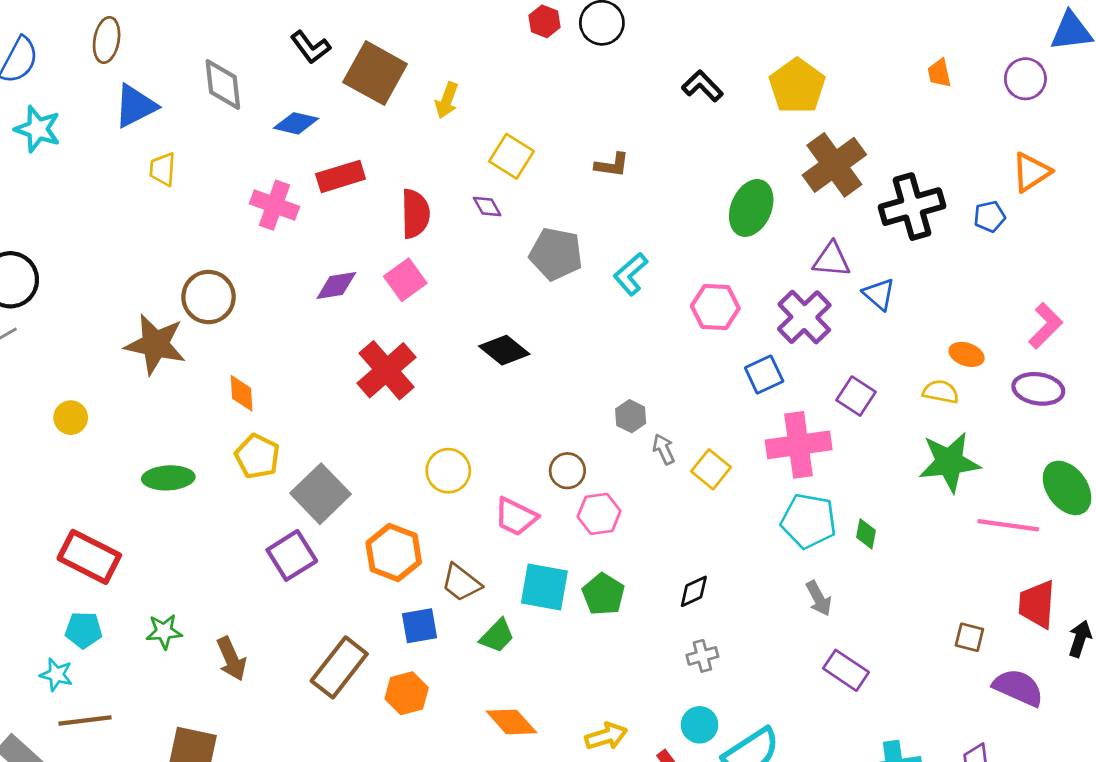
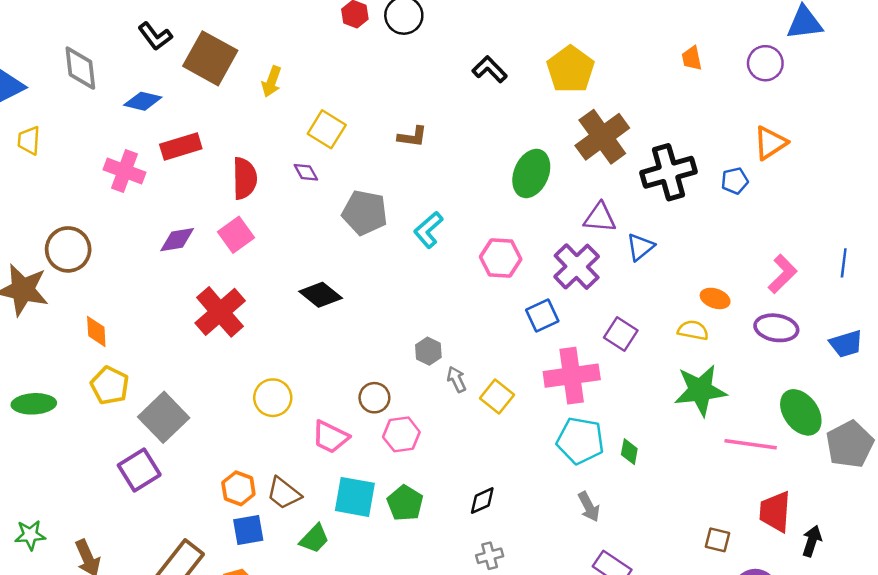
blue triangle: (879, 294) -> (640, 247), turned 40
orange hexagon: (394, 553) -> (238, 488), moved, size x0.7

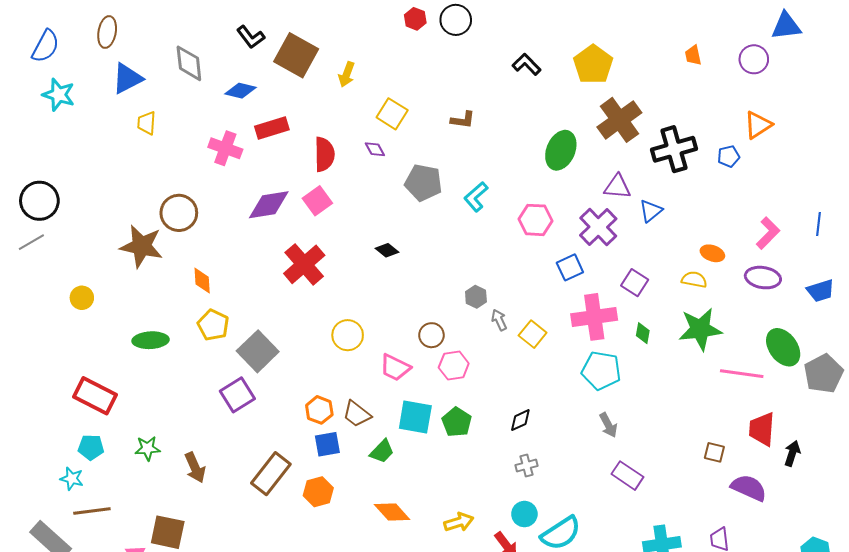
purple diamond: (177, 240) -> (269, 205), size x1.4
black diamond: (321, 295) -> (387, 250), size x0.7
green diamond: (629, 452) -> (643, 333), moved

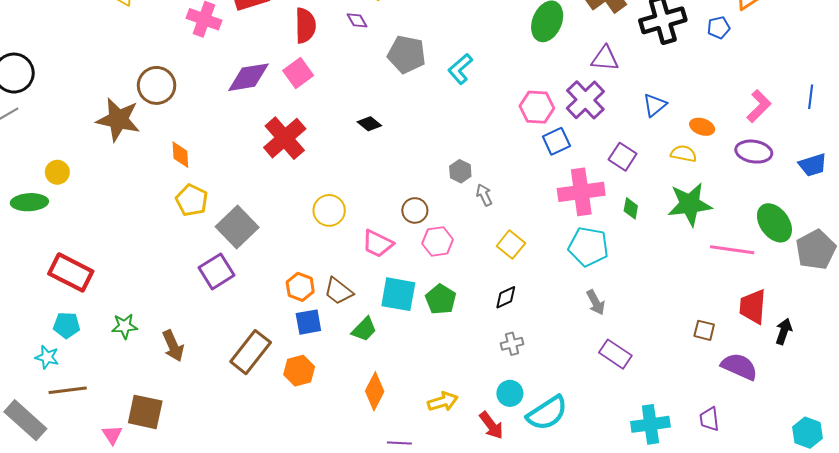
blue triangle: (651, 211) -> (655, 105), moved
pink hexagon: (536, 220) -> (537, 107), moved
yellow square: (533, 334) -> (511, 245), moved
green ellipse: (151, 340) -> (29, 202), moved
orange diamond: (392, 512) -> (375, 391), turned 69

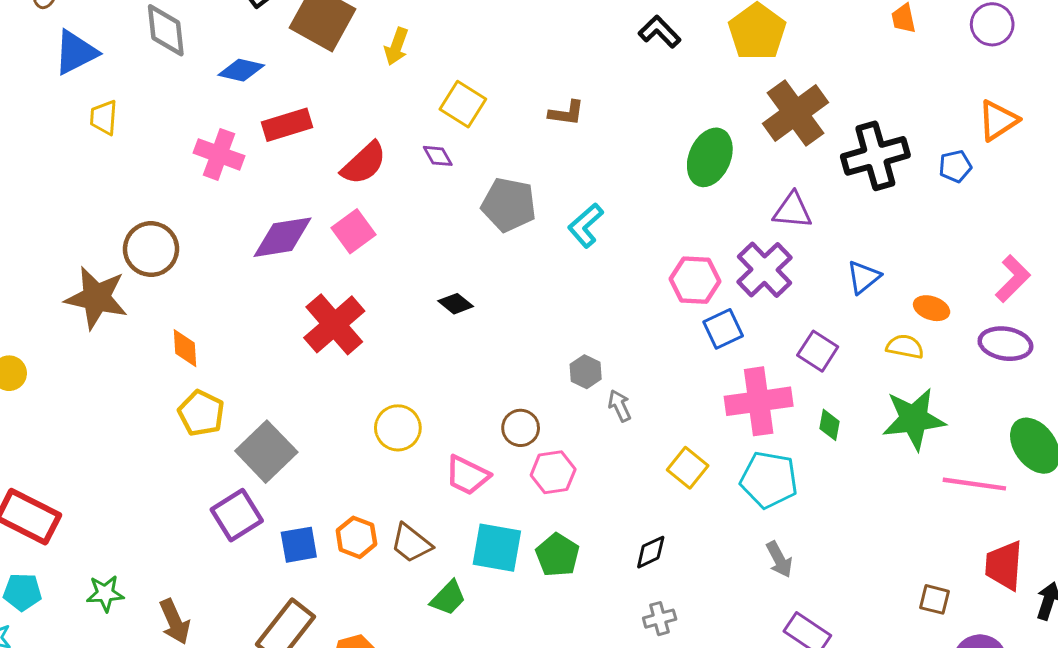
red semicircle: (305, 26) -> (364, 163), turned 48
yellow square: (511, 245) -> (688, 468), moved
blue square: (308, 322) -> (299, 545), moved

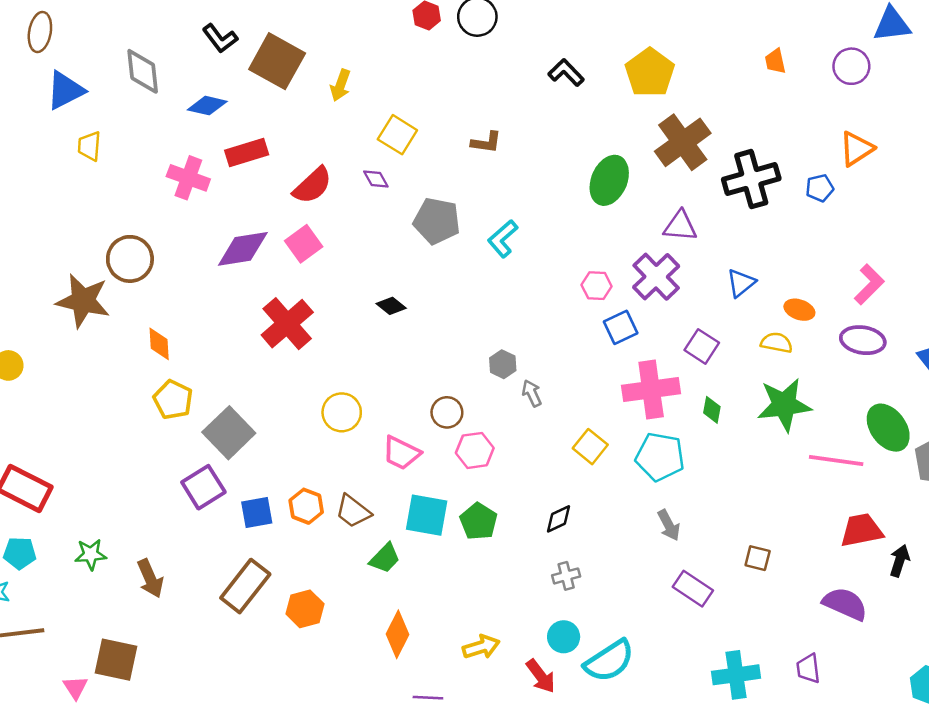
pink hexagon: (695, 280) -> (597, 286), size x0.7
red trapezoid: (1004, 565) -> (862, 530), turned 75
brown square: (934, 599) -> (758, 558), moved

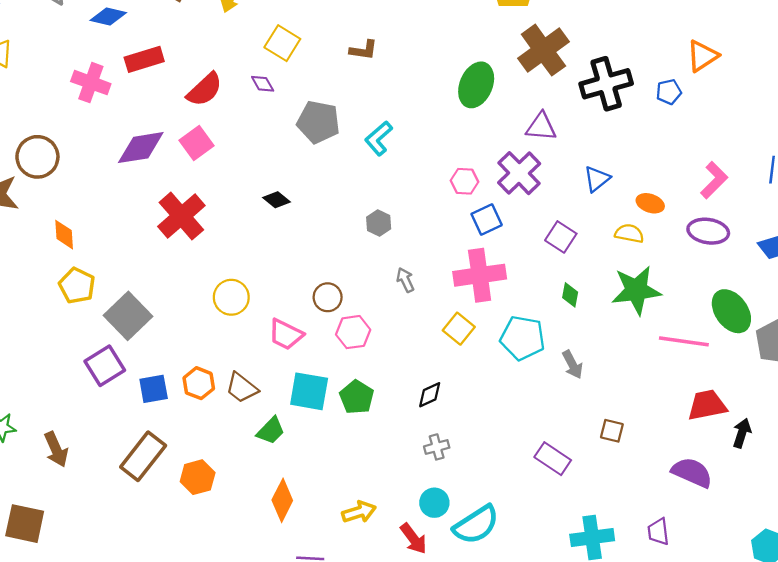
gray hexagon: (503, 364) -> (379, 223), moved
pink cross: (651, 390) -> (480, 275), moved
gray arrow: (669, 525) -> (572, 365), moved

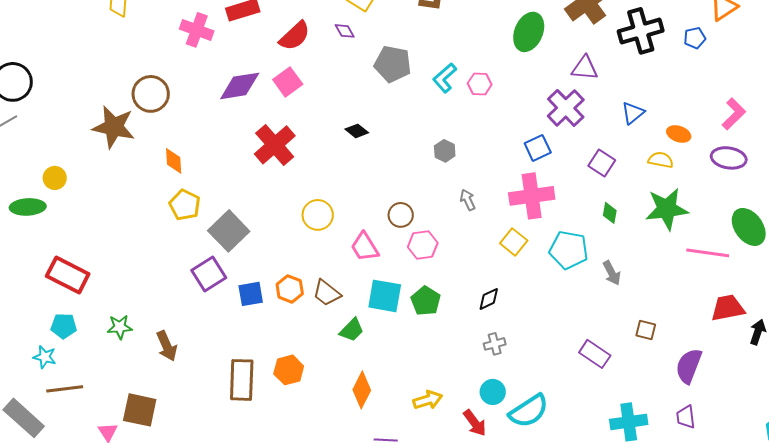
pink hexagon: (465, 181) -> (480, 84), moved
pink trapezoid: (286, 334) -> (365, 247), turned 32
brown rectangle: (143, 456) -> (242, 380), moved, turned -36
purple semicircle: (692, 473) -> (689, 366), moved, turned -93

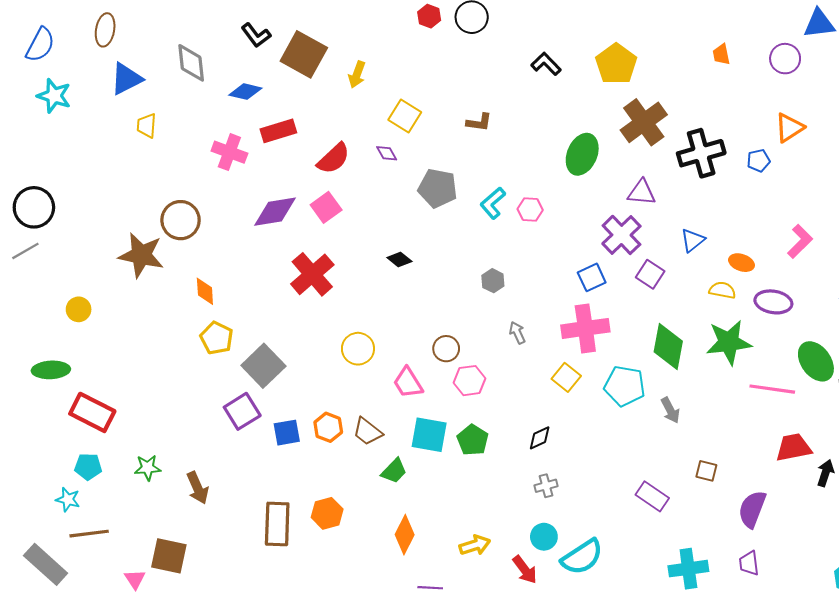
purple ellipse: (729, 158) -> (773, 302), moved
purple square: (602, 163) -> (650, 274), moved
green ellipse: (28, 207) -> (51, 370), moved
green diamond: (610, 213) -> (668, 347), size x2.0

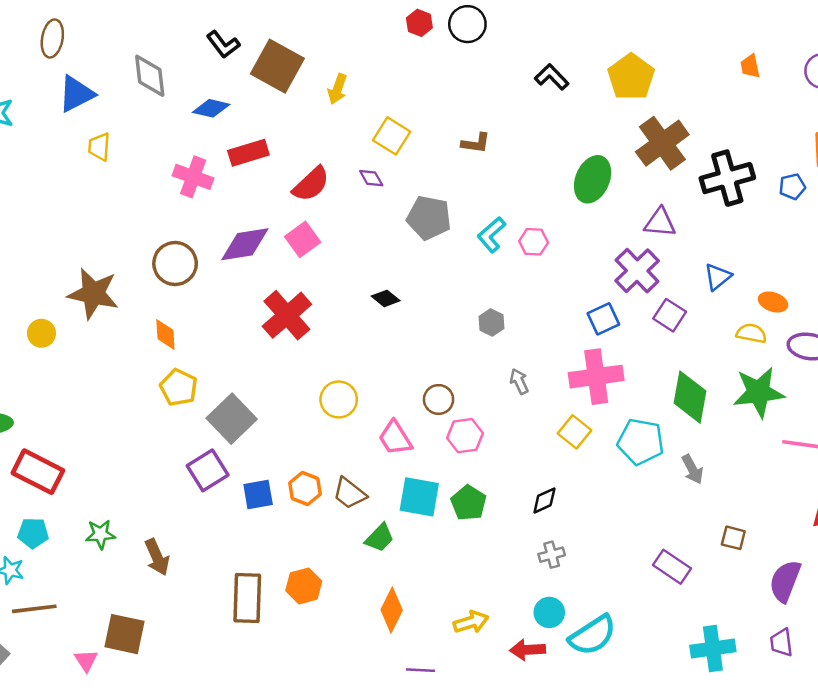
brown circle: (181, 220) -> (175, 263), moved
yellow circle: (79, 309) -> (41, 333), moved
red arrow: (525, 570) -> (528, 650), turned 124

